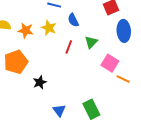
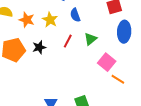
black star: (40, 82) -> (39, 47), moved

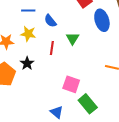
pink square: (107, 62) -> (71, 84), moved

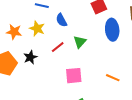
red line: (52, 48) -> (58, 47), turned 32
pink square: (71, 84) -> (74, 76), moved, turned -36

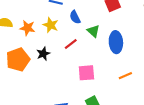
blue ellipse: (112, 30) -> (116, 42), moved
green triangle: (80, 42) -> (93, 31), moved, turned -32
orange line: (113, 78) -> (125, 76), turned -48

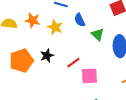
orange star: (27, 28) -> (33, 20), moved
red line: (71, 44) -> (73, 63), moved

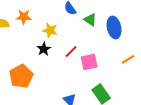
yellow star: (55, 27) -> (50, 30), moved
orange pentagon: (21, 61) -> (21, 76), moved

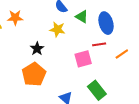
yellow star: (50, 30) -> (57, 29), moved
red line: (71, 52) -> (99, 44), moved, turned 40
orange pentagon: (21, 76) -> (34, 74), moved

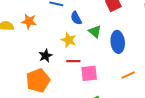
red line: (99, 44) -> (73, 61), moved

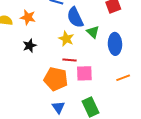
blue semicircle: (76, 18) -> (75, 17), size x1.5
black star: (45, 56) -> (30, 46), moved
orange pentagon: (38, 81) -> (56, 79), moved, turned 30

